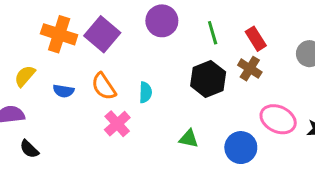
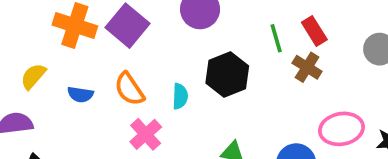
green line: (213, 33) -> (276, 38), moved
black hexagon: (208, 79) -> (227, 74), moved
pink ellipse: (278, 119) -> (341, 129), turned -36

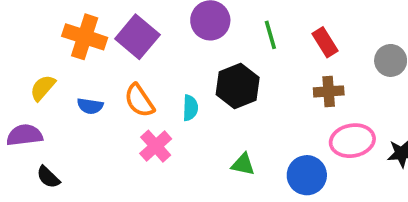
green line: (276, 38) -> (270, 35), moved
brown cross: (307, 67) -> (329, 91), moved, turned -36

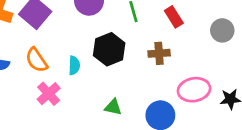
brown cross: (329, 91) -> (159, 53), moved

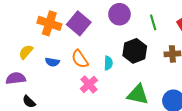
green triangle: (113, 107) -> (138, 95), size x1.6

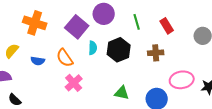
purple square: (79, 23) -> (77, 27), moved
cyan semicircle: (108, 63) -> (93, 48), moved
green triangle: (138, 95) -> (122, 93), size x0.7

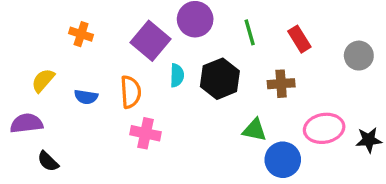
orange cross: (35, 23) -> (81, 34), size x0.6
orange semicircle: (65, 58) -> (131, 92), turned -150
pink cross: (74, 83) -> (146, 133), turned -36
green triangle: (122, 93) -> (255, 130), moved

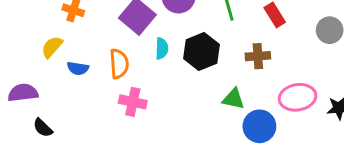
yellow semicircle: (43, 80) -> (52, 47), moved

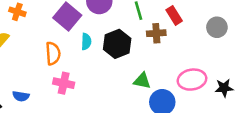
brown cross: (258, 56) -> (156, 33), moved
blue semicircle: (78, 68) -> (21, 96), moved

